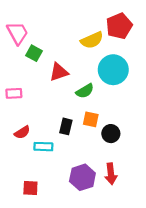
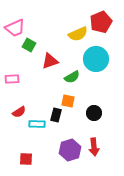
pink trapezoid: (17, 33) -> (15, 28), turned 95
orange square: (91, 119) -> (68, 101), moved
black rectangle: (66, 126) -> (56, 115), moved

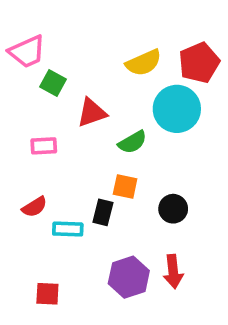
red pentagon: (101, 22) -> (199, 63), moved
pink rectangle: (12, 79) -> (44, 146), moved

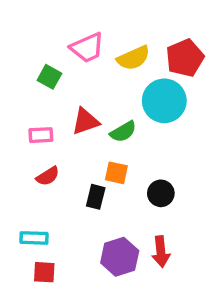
pink trapezoid: (27, 52) -> (87, 48), moved
red triangle: (92, 113) -> (85, 121), moved
red semicircle: (35, 207) -> (48, 176), moved
cyan rectangle: (68, 229) -> (34, 238), moved

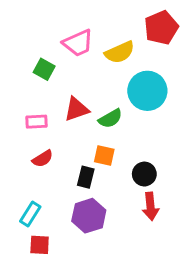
red pentagon: (185, 58) -> (161, 28), moved
cyan rectangle: (34, 238) -> (30, 214), turned -60
red arrow: (161, 252) -> (150, 206), moved
purple hexagon: (120, 257) -> (89, 216), moved

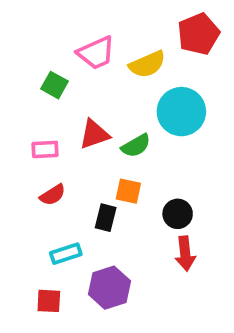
cyan rectangle: (30, 214) -> (66, 254), moved, turned 40
purple hexagon: (89, 216) -> (109, 288), moved

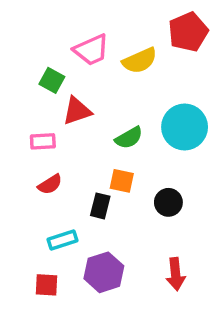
cyan circle: (181, 112) -> (185, 127), moved
red triangle: (94, 134) -> (77, 111), moved
red arrow: (185, 254) -> (176, 274), moved

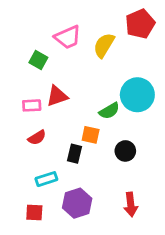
yellow semicircle: (140, 61) -> (104, 45), turned 145
red triangle: (77, 111) -> (57, 96), moved
green semicircle: (129, 138) -> (109, 111), moved

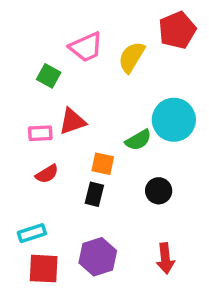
orange square: (91, 135) -> (103, 164), moved
cyan rectangle: (46, 179) -> (32, 233), moved
red square: (34, 213) -> (44, 269), size x1.4

